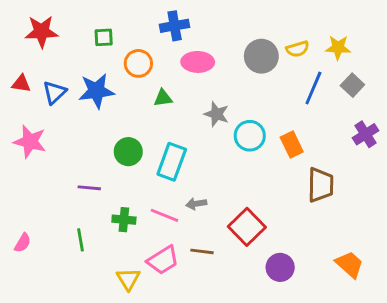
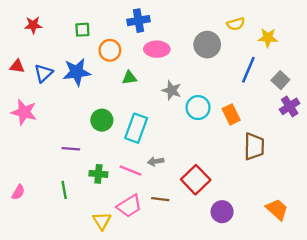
red star: (41, 32) -> (33, 25), size x0.7
yellow semicircle: (297, 49) -> (236, 24), moved
gray square: (352, 85) -> (280, 80), moved

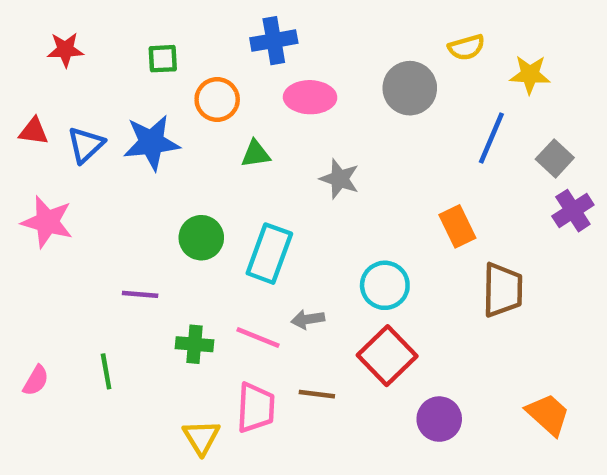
cyan circle: (198, 108) -> (385, 285), moved
green line: (64, 190) -> (106, 371), moved
pink trapezoid: (129, 206) -> (256, 408), turned -55

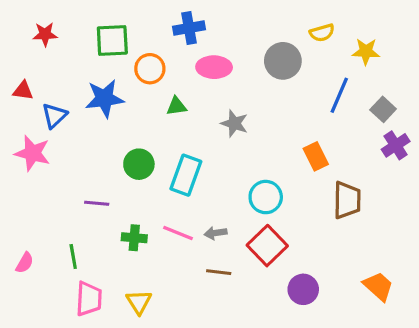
green square: (163, 59) -> (112, 41), size x1.6
blue triangle: (86, 145) -> (54, 116), moved
gray arrow: (308, 319) -> (216, 233), moved
pink trapezoid: (256, 408) -> (89, 299), moved

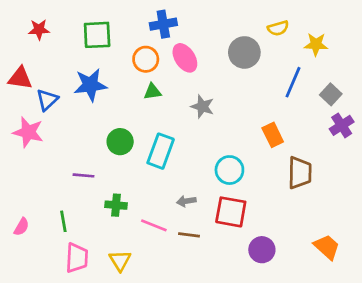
pink ellipse: (214, 67) -> (185, 58), turned 56
orange circle: (150, 69) -> (146, 59), moved
red triangle: (23, 91) -> (20, 78), size x1.4
pink line: (178, 233) -> (154, 225), moved
red square: (267, 246) -> (231, 212), turned -36

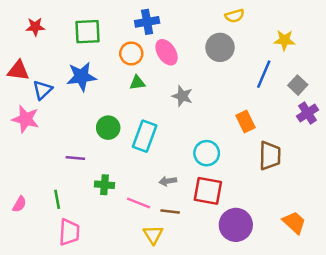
yellow semicircle: (278, 28) -> (235, 16), moved
purple circle: (262, 250) -> (236, 225), size x1.4
yellow triangle: (120, 261) -> (153, 235), moved

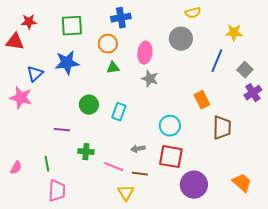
pink ellipse: (167, 52) -> (145, 53), moved, turned 40
red triangle: (18, 70) -> (15, 42), moved
cyan rectangle: (145, 136) -> (119, 112), size x0.7

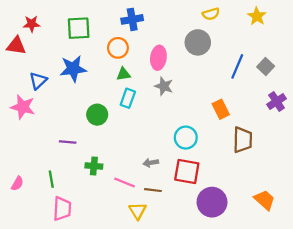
yellow star: (234, 33) -> (257, 16), moved, turned 30
gray square: (245, 70) -> (266, 66), moved
cyan rectangle: (119, 112) -> (128, 98), moved

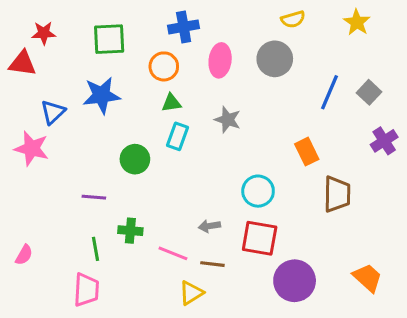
pink ellipse: (158, 58) -> (220, 60), moved
green line: (51, 179) -> (95, 249), moved
yellow triangle: (138, 211) -> (191, 293), turned 30

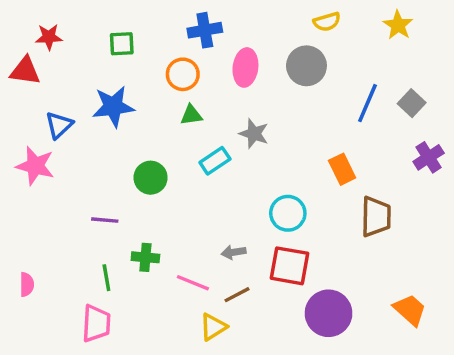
green square: (109, 39) -> (122, 44), size x0.7
cyan rectangle: (177, 136) -> (215, 161), moved, turned 36
pink semicircle: (24, 255) -> (27, 284), turned -30
brown line: (212, 264) -> (237, 295), turned -35

